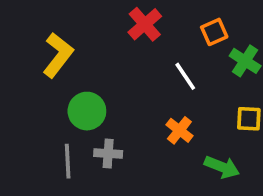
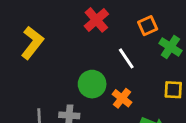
green circle: (87, 111) -> (92, 84), moved

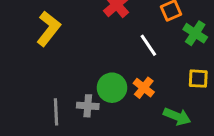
green circle: (92, 84) -> (112, 88), moved

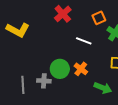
yellow L-shape: (48, 29) -> (18, 30), turned 80
white line: (148, 45) -> (84, 41), turned -35

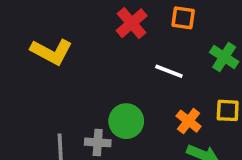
orange square: (99, 18) -> (183, 18), moved, turned 32
orange cross: (81, 69) -> (189, 121), moved

